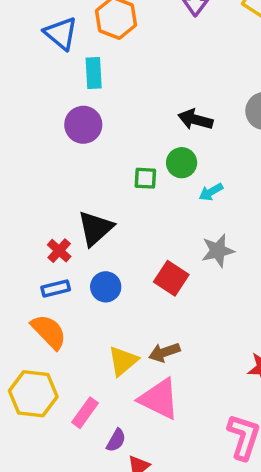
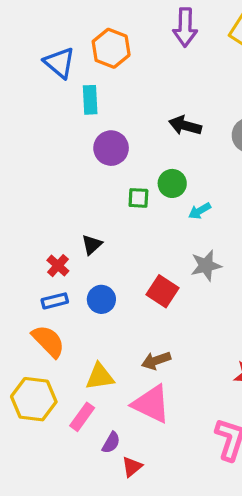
black arrow: (195, 120) -> (185, 126), moved
purple circle: (83, 125) -> (111, 148), moved
black triangle: (95, 228) -> (92, 245), size x0.6
yellow triangle: (123, 361) -> (100, 377), moved, turned 32

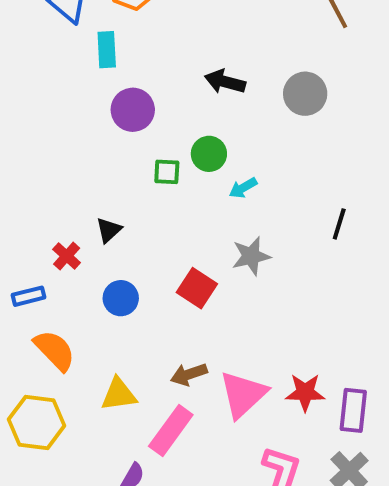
blue rectangle: (55, 301) -> (29, 296), moved
pink triangle: (151, 404) -> (243, 394), moved, turned 51
pink rectangle: (82, 417) -> (171, 430), moved, size x1.4

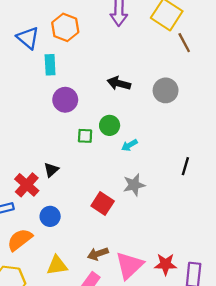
red cross: (67, 256) -> (27, 185), size x1.5
blue circle: (121, 298) -> (50, 216), moved
orange semicircle: (55, 350) -> (20, 240), turned -84

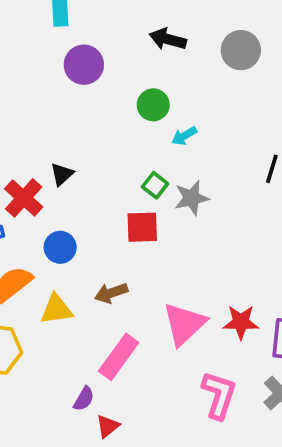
green square: (85, 136) -> (155, 185), moved, turned 35
red square: (103, 204) -> (142, 227), turned -35
brown arrow: (98, 254) -> (111, 293), moved
yellow triangle: (57, 265) -> (56, 309), moved

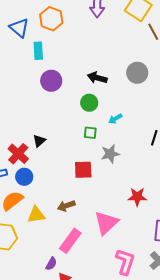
black arrow: (168, 39) -> (97, 78), moved
cyan arrow: (184, 136) -> (115, 119), moved
green square: (155, 185) -> (90, 133), moved, turned -32
blue circle: (60, 247) -> (24, 177), moved
red star: (241, 322) -> (137, 197), moved

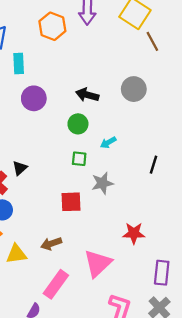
orange hexagon: (51, 19) -> (52, 26), moved

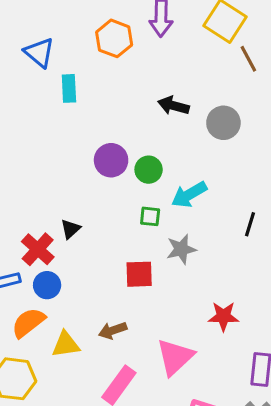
black arrow: (87, 95) -> (173, 106), moved
purple circle: (34, 98) -> (111, 160), moved
cyan arrow: (108, 143) -> (189, 195), size x1.6

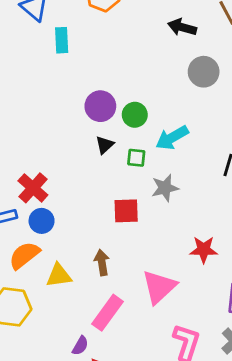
black arrow: (173, 106) -> (182, 27), moved
black triangle: (70, 229) -> (105, 145), moved
brown arrow: (113, 330) -> (102, 262), turned 100

